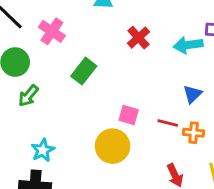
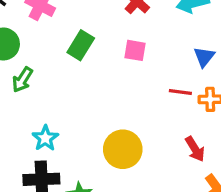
pink square: (129, 115) -> (135, 50), moved
yellow circle: (113, 146) -> (123, 149), moved

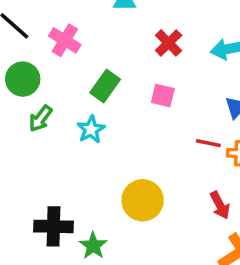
cyan star: (45, 138) -> (91, 129), moved

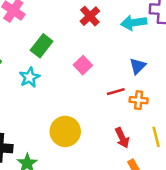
pink square: (163, 95) -> (83, 65), moved, turned 30
red line: (208, 143) -> (116, 92), turned -30

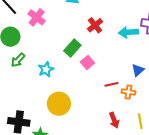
green rectangle: (42, 46) -> (72, 48), moved
blue triangle: (138, 66) -> (138, 70), moved
yellow circle: (65, 131) -> (59, 104), moved

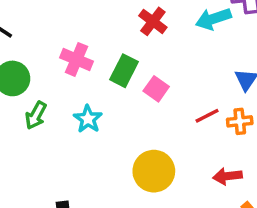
pink cross: (37, 17) -> (77, 59), moved
yellow circle: (59, 104) -> (154, 171), moved
red arrow: (114, 120) -> (227, 176), turned 119

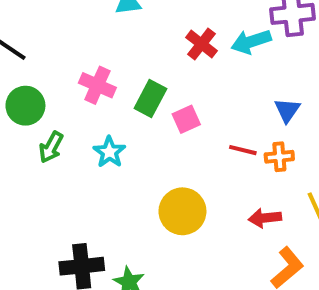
red cross: (153, 21) -> (201, 44), moved
pink square: (156, 89) -> (186, 119), turned 30
red line: (207, 116) -> (243, 150), turned 40

